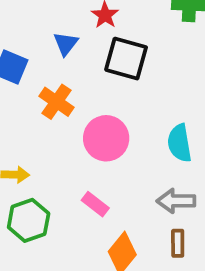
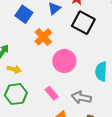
gray arrow: (176, 201) -> (81, 97), moved

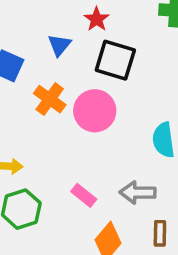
pink circle: (64, 61) -> (95, 111), moved

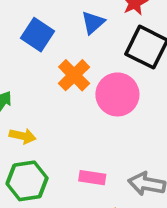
pink rectangle: (84, 195) -> (92, 178), turned -40

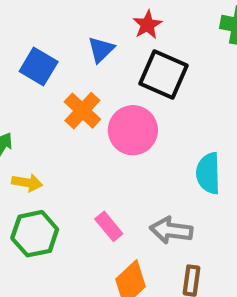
pink rectangle: (92, 178) -> (109, 226), turned 45

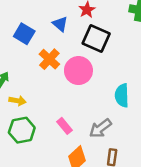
blue triangle: (101, 50) -> (60, 24), turned -35
gray arrow: (171, 230) -> (100, 128), turned -45

